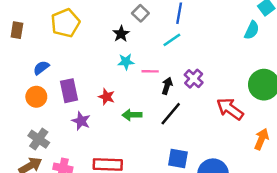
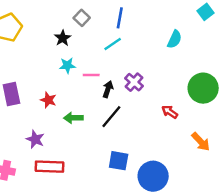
cyan semicircle: (252, 30) -> (175, 39), moved
red arrow: (230, 109) -> (170, 112), size x0.6
purple star: (81, 121) -> (35, 139), moved
orange arrow: (261, 139) -> (201, 142), turned 114

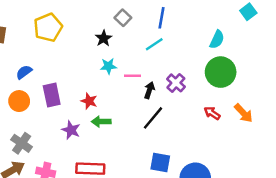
green circle: (203, 88) -> (221, 72), moved
green arrow: (73, 118) -> (101, 122), moved
purple star: (35, 139) -> (71, 130), moved
orange arrow: (201, 142) -> (244, 113), moved

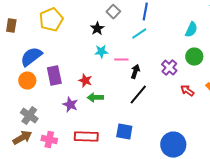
blue semicircle: (24, 72) -> (31, 57), size x1.6
green circle: (221, 72) -> (194, 57), size x0.7
purple cross: (176, 83) -> (169, 68), moved
blue square: (160, 163) -> (124, 132), moved

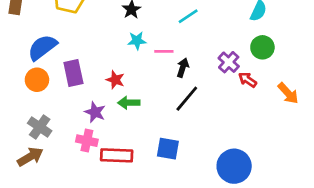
red arrow: (187, 91) -> (248, 80), moved
pink cross: (49, 140) -> (87, 141), moved

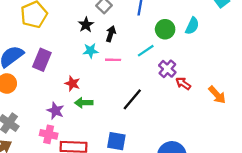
cyan line: (188, 16) -> (146, 51), moved
green circle: (262, 47) -> (165, 29), moved
black arrow: (183, 68) -> (111, 34), moved
purple rectangle: (73, 73) -> (42, 60), moved, turned 35

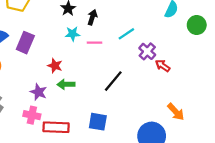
green circle: (165, 29) -> (197, 25), moved
orange arrow: (217, 95) -> (176, 112), moved

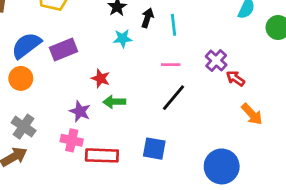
cyan line: (126, 34) -> (173, 25), moved, turned -63
purple rectangle: (25, 43) -> (63, 50), turned 45
pink line: (95, 43) -> (171, 65), moved
orange arrow: (176, 112) -> (252, 114), moved

